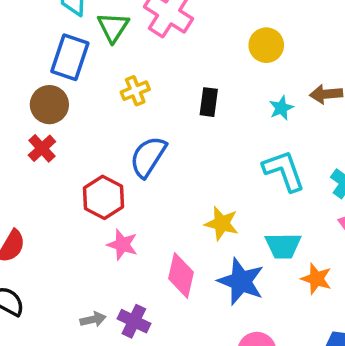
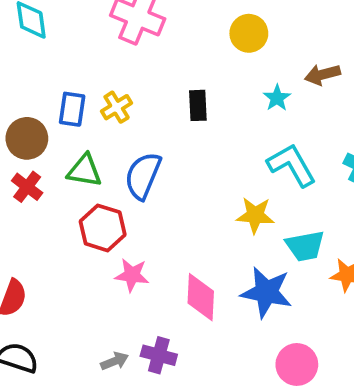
green triangle: (113, 27) -> (85, 171), moved, turned -44
blue rectangle: (70, 57) -> (72, 109), moved, size x0.7
yellow star: (222, 223) -> (255, 215), moved

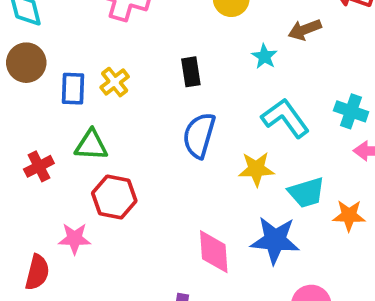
brown circle: (27, 138) -> (26, 63), moved
blue semicircle: (143, 176) -> (199, 135), moved
red cross: (27, 187) -> (39, 166), turned 32
pink star: (132, 275) -> (75, 239), moved

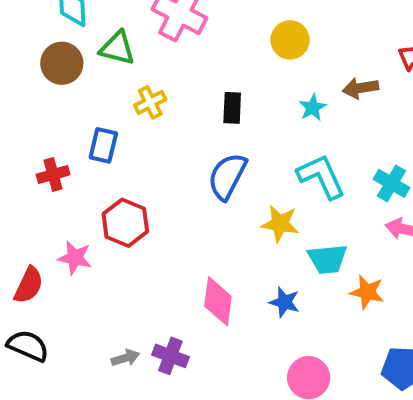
blue rectangle: (73, 89) -> (103, 145), moved
green triangle: (91, 145) -> (117, 48), moved
blue star: (275, 240) -> (284, 302), size x0.6

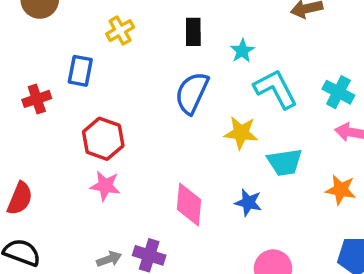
cyan star: (313, 107) -> (242, 51), moved
pink star: (75, 258) -> (105, 186), moved
orange star: (367, 292) -> (341, 190), moved

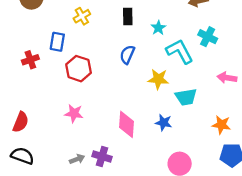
cyan cross: (338, 92) -> (208, 37), moved
blue semicircle: (192, 93) -> (127, 55), size x0.7
red hexagon: (103, 139) -> (79, 69), moved
orange star: (341, 190) -> (221, 125), moved

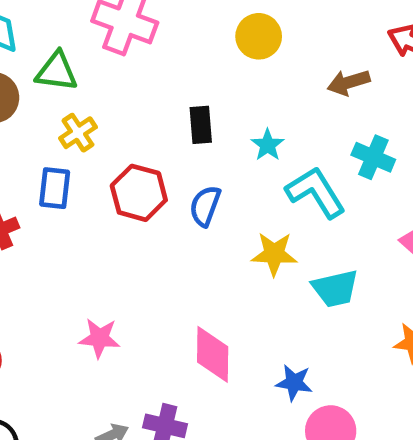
yellow cross: (82, 16) -> (78, 133), moved
red hexagon: (79, 69) -> (139, 193), moved
blue star: (164, 123) -> (294, 383), moved

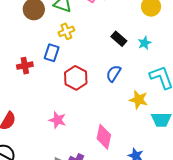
black rectangle: (201, 125) -> (119, 39), turned -56
cyan star: (268, 145) -> (145, 43), moved
red hexagon: (139, 193) -> (76, 78), moved

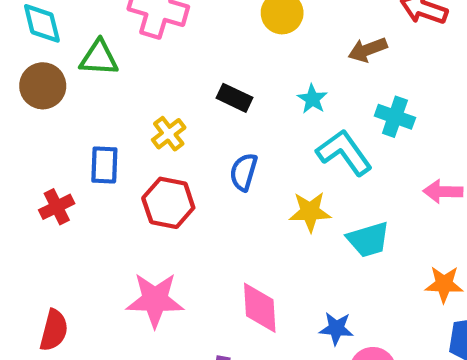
yellow cross: (66, 31) -> (169, 134), moved
cyan star: (145, 43) -> (312, 99), moved
pink star: (57, 120) -> (155, 300), size x1.5

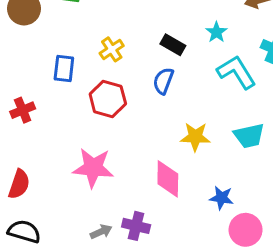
black rectangle: (235, 98) -> (173, 45), moved
red cross: (57, 207) -> (23, 110), moved
yellow star: (310, 212) -> (195, 137), moved

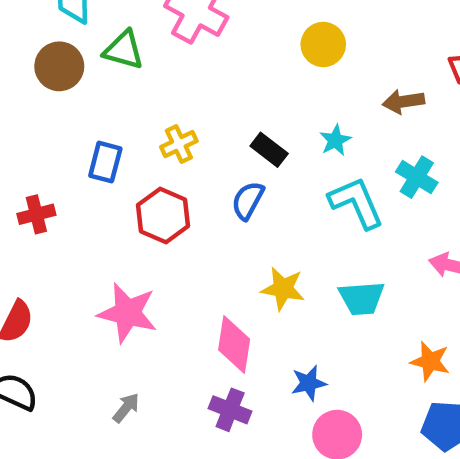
blue star: (222, 198) -> (309, 383), turned -30
purple cross: (136, 226) -> (230, 410), moved
gray arrow: (101, 232) -> (126, 408), turned -35

